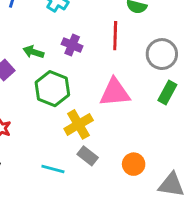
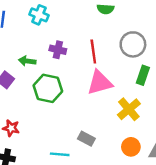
red line: (115, 36) -> (93, 52), moved
yellow cross: (79, 124) -> (129, 109), moved
orange circle: (134, 164) -> (131, 147), moved

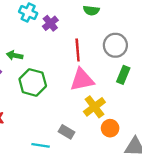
purple cross: (58, 50) -> (50, 23), moved, turned 35
yellow cross: (129, 109) -> (94, 107), moved
orange circle: (131, 147) -> (110, 128), moved

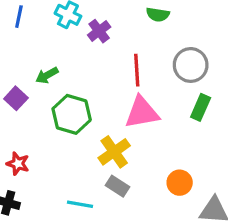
green arrow: (15, 55) -> (47, 75), turned -42
yellow cross: (94, 107) -> (114, 152), moved

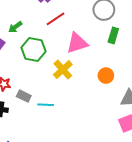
red line: (137, 70) -> (55, 19), moved, turned 66
orange circle: (180, 183) -> (106, 76), moved
gray rectangle: (118, 186) -> (24, 96), moved

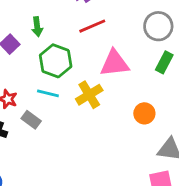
green arrow: (15, 27) -> (37, 27), turned -72
cyan line: (46, 105) -> (48, 93), moved

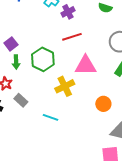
green arrow: (37, 27) -> (16, 62), moved
cyan line: (48, 93) -> (51, 117), moved

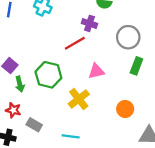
purple cross: (68, 12) -> (89, 23), moved, turned -32
pink triangle: (85, 65) -> (96, 71), size x0.7

